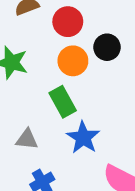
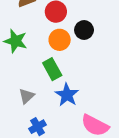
gray triangle: (27, 139) -> (27, 96), turned -49

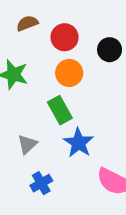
black circle: (84, 30) -> (110, 50), moved

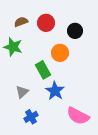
brown semicircle: (27, 23) -> (21, 22), moved
orange circle: (69, 73) -> (60, 53), moved

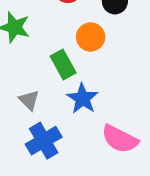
gray triangle: (22, 92) -> (29, 100), turned -32
blue cross: (31, 117) -> (44, 141), size x1.5

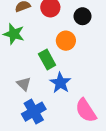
pink semicircle: (120, 139) -> (86, 110), turned 30

